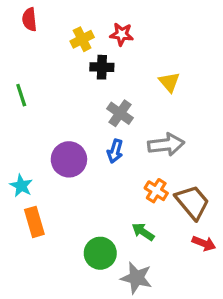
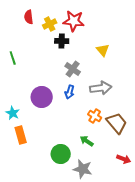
red semicircle: (29, 19) -> (29, 17), moved
red star: (122, 34) -> (74, 21), size x1.5
red arrow: (204, 243) -> (124, 159), moved

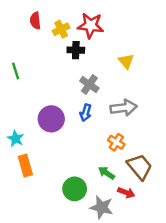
brown trapezoid: (117, 123) -> (140, 167), moved
red arrow: (124, 159) -> (126, 193), moved

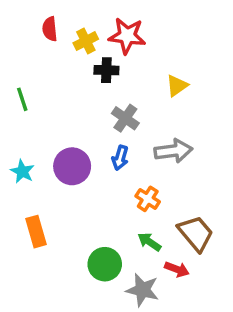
yellow triangle: (126, 61) -> (177, 86), turned 35
cyan star: (16, 139) -> (22, 171), moved
orange cross: (116, 142) -> (148, 199), moved

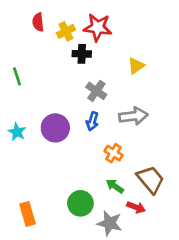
orange rectangle: (36, 232) -> (28, 214), moved

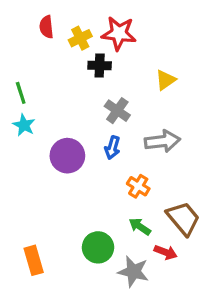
cyan star: (17, 132) -> (24, 125), moved

